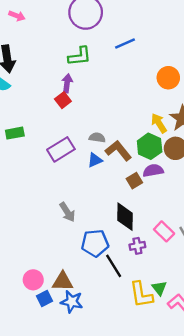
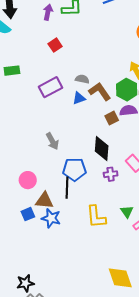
purple arrow: (67, 83) -> (48, 12), moved
black line: (114, 266) -> (67, 188), moved, turned 30
pink circle: (33, 280) -> (28, 180), moved
yellow L-shape: (141, 295) -> (96, 217), moved

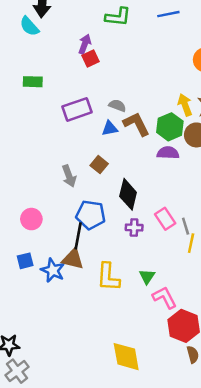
purple arrow: (48, 12) -> (85, 44), moved
brown square: (112, 118) -> (99, 165), moved, turned -32
brown triangle: (44, 200) -> (73, 259), moved

